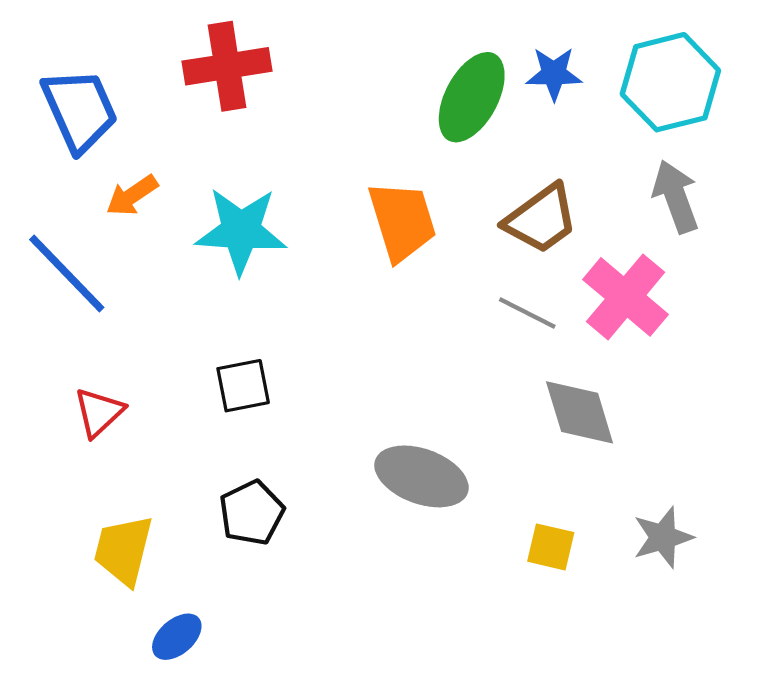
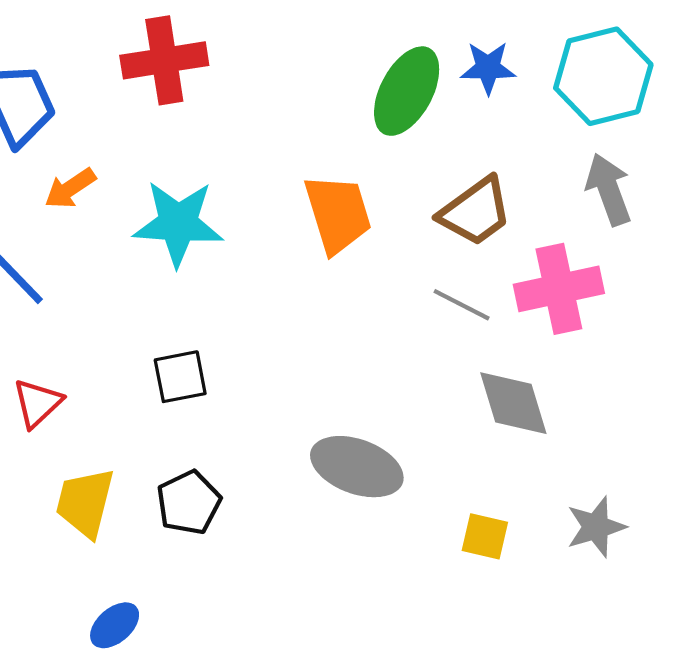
pink cross: (626, 297) -> (559, 289), turned 38
yellow trapezoid: (123, 550) -> (85, 503), moved

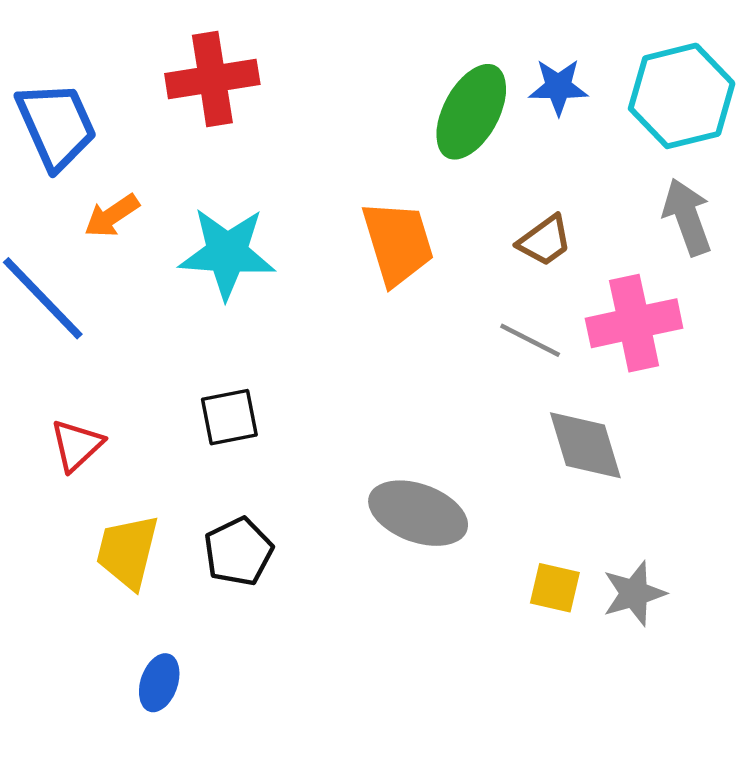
brown trapezoid: (475, 212) -> (545, 241), size x0.7
gray star: (596, 527) -> (634, 593), moved
blue ellipse: (115, 625) -> (159, 683), turned -30

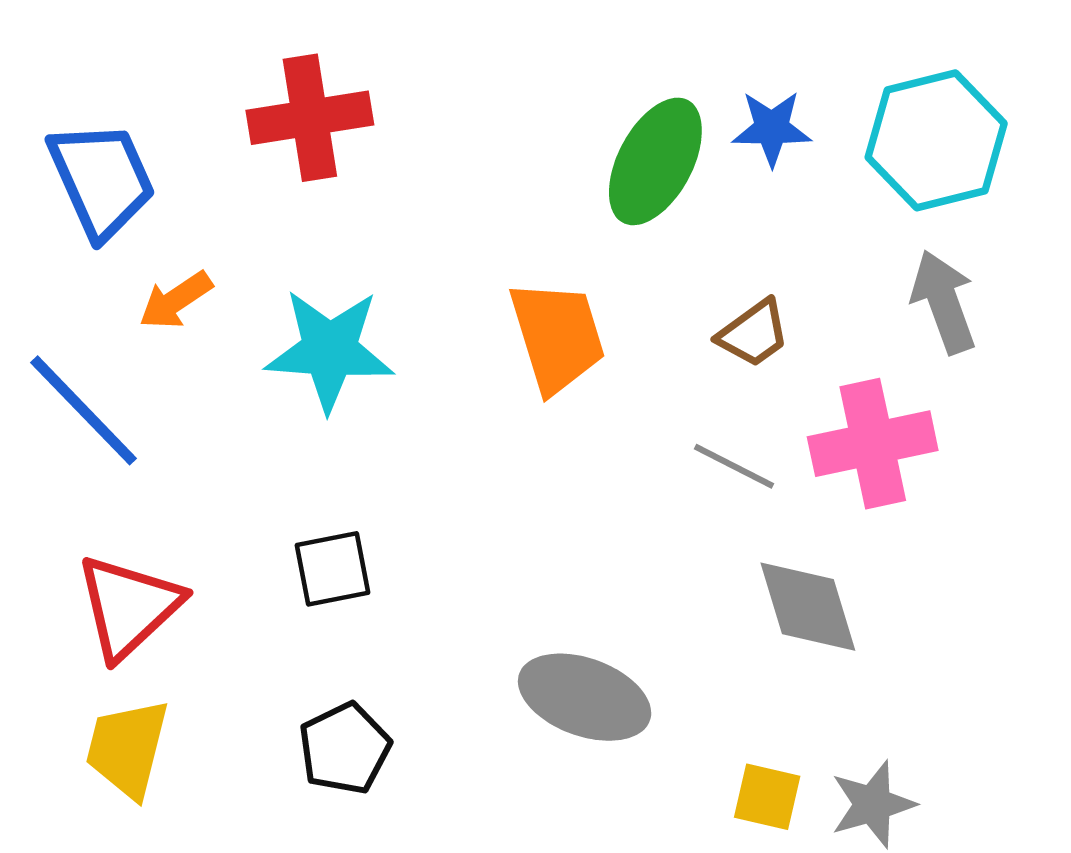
red triangle: (77, 445) -> (129, 607), size x1.5
yellow trapezoid: (128, 552) -> (127, 748), moved

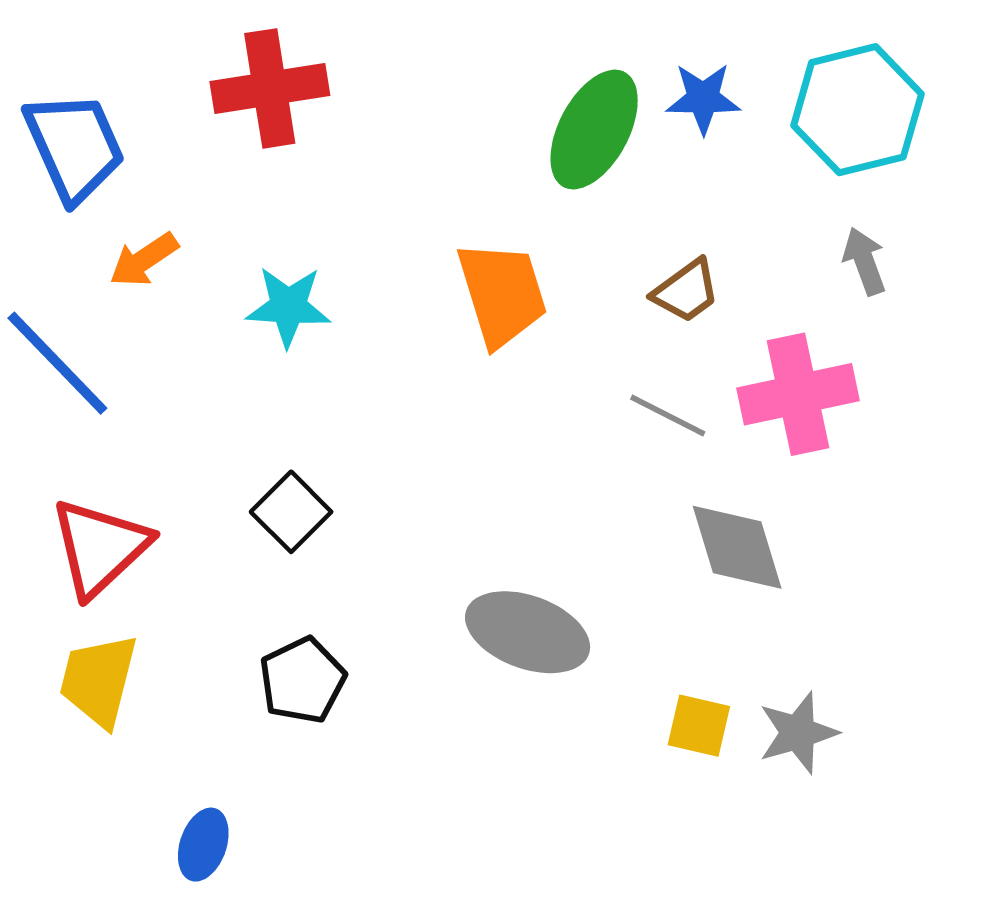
gray arrow: (944, 302) -> (865, 261), size x0.7
cyan star: (329, 350) -> (288, 307), size x0.7
black square: (333, 569) -> (291, 512), turned -34

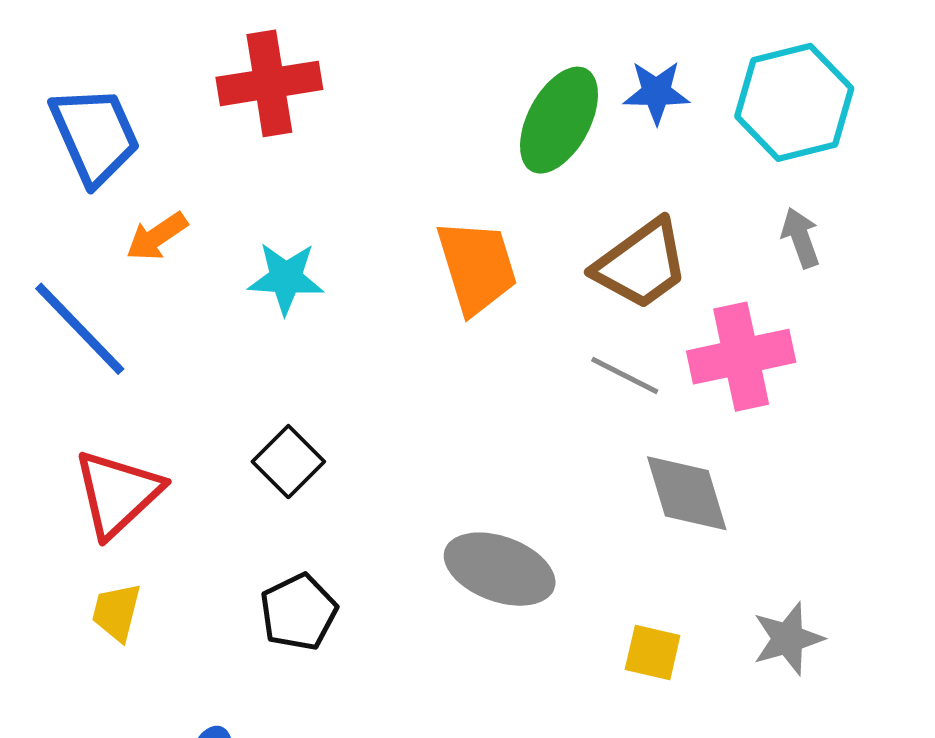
brown trapezoid: (686, 291) -> (641, 264), size x1.6
yellow trapezoid: (98, 680) -> (116, 612), size x0.7
gray star: (798, 733) -> (788, 639), moved

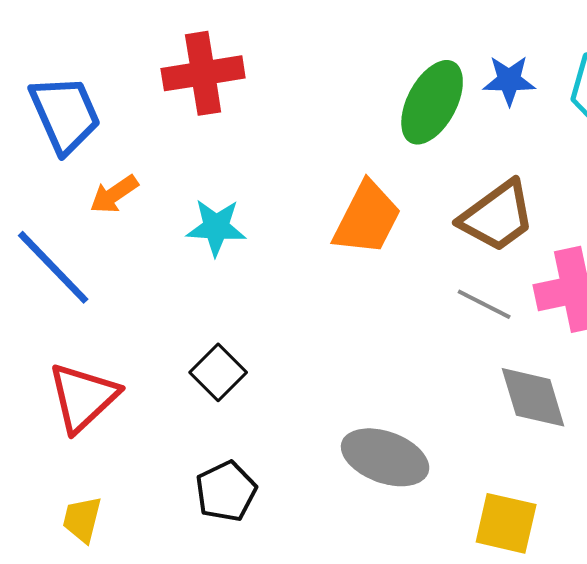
orange trapezoid: (477, 267) -> (367, 218), turned 44
yellow trapezoid: (116, 612) -> (82, 519), moved
yellow square: (653, 653) -> (506, 523), size x1.4

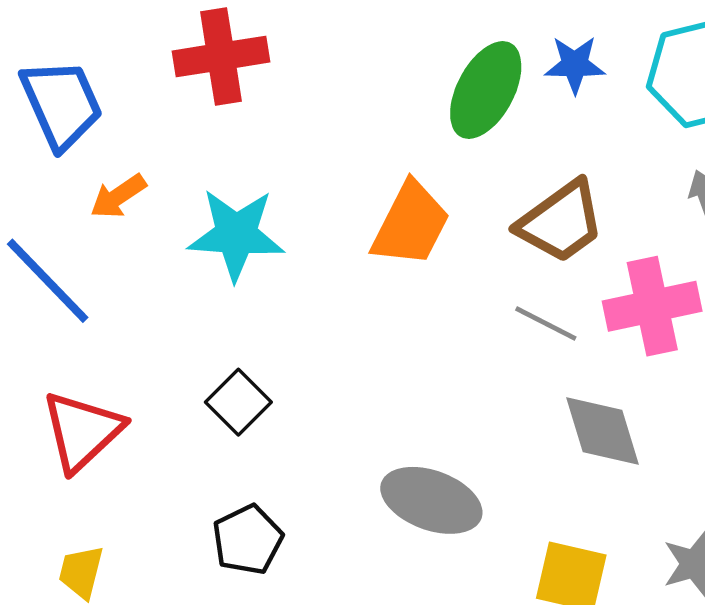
cyan star: (216, 227) -> (236, 234), size x1.4

